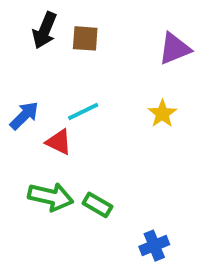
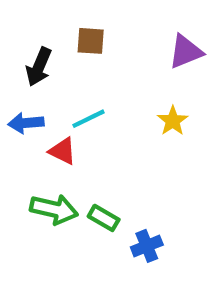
black arrow: (45, 30) -> (39, 67), moved
blue arrow: (24, 116) -> (26, 123), turned -140
blue cross: (154, 246) -> (147, 246), moved

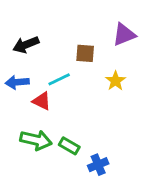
brown square: (91, 41) -> (85, 53), moved
black arrow: (39, 67) -> (26, 45), turned 45

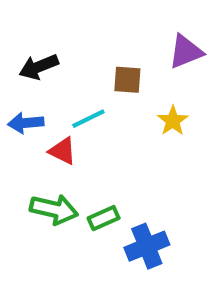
green rectangle: (69, 146) -> (104, 218), turned -54
blue cross: (98, 165) -> (147, 246), size x1.4

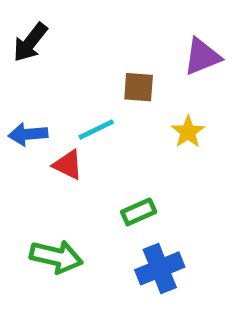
black arrow: (39, 67) -> (30, 42), moved, turned -30
green arrow: (54, 209) -> (56, 257), moved
green rectangle: (104, 218) -> (139, 212), moved

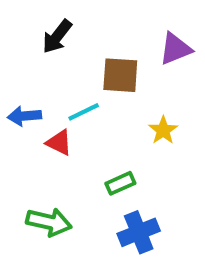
black arrow: (30, 42) -> (57, 36), moved
brown square: (139, 87) -> (120, 75), size x1.4
yellow star: (188, 132) -> (163, 130), moved

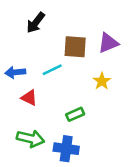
purple triangle: (175, 49) -> (108, 43), moved
red triangle: (59, 143) -> (29, 98), moved
blue cross: (139, 232) -> (66, 149), moved, turned 30

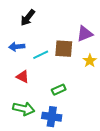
brown square: (75, 47) -> (64, 49), moved
blue arrow: (15, 72) -> (17, 47), moved
yellow star: (102, 81) -> (90, 61), moved

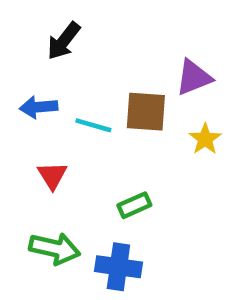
cyan line: (41, 55) -> (93, 125), turned 42
red triangle: (23, 77) -> (52, 176), turned 32

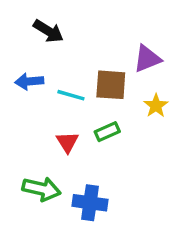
black arrow: (64, 41) -> (48, 31), turned -96
red triangle: (52, 176) -> (67, 142), moved
green rectangle: (134, 205) -> (107, 132), moved

